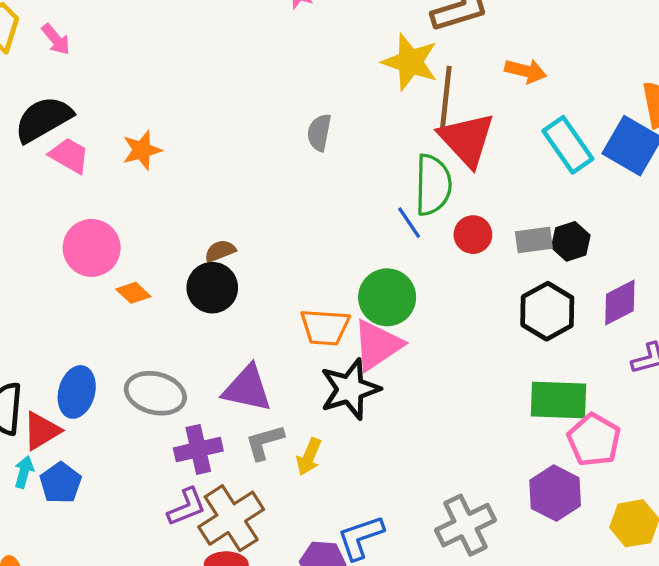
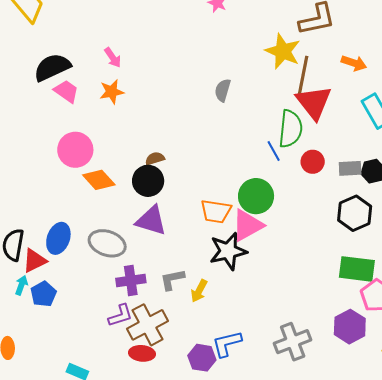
pink arrow: (56, 39) -> (113, 58), moved
orange diamond: (133, 293) -> (99, 180), size x1.5
purple triangle: (247, 389) -> (151, 221), moved

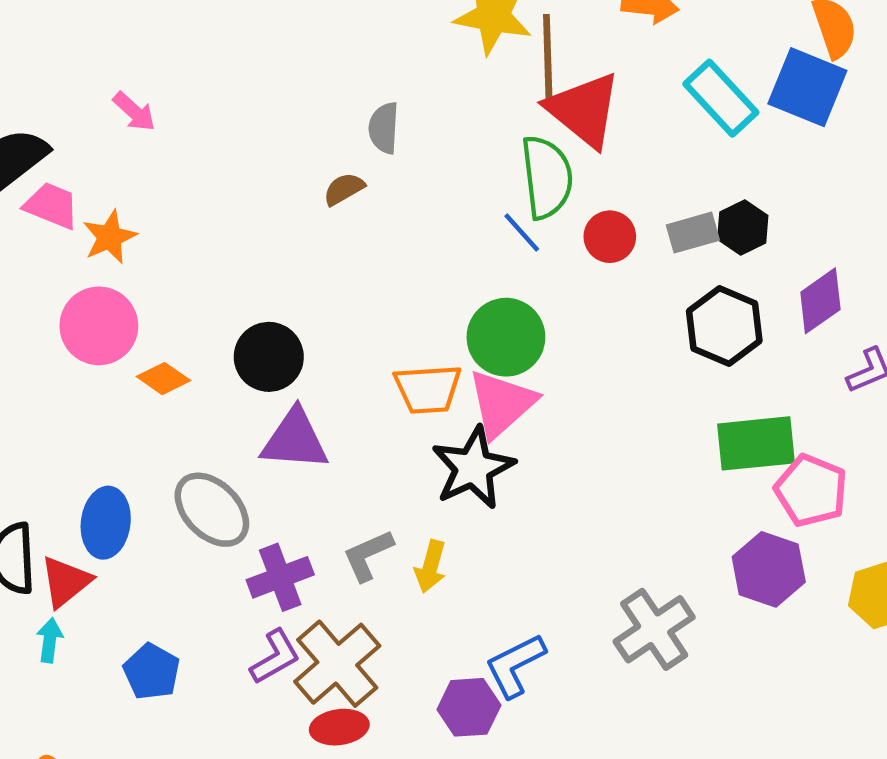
orange star: (112, 92) -> (110, 237), moved
brown semicircle: (155, 158) -> (344, 189), moved
orange diamond: (99, 180) -> (163, 379), size x0.7
gray ellipse: (107, 243) -> (212, 510), turned 39
blue pentagon: (44, 294) -> (152, 672), moved

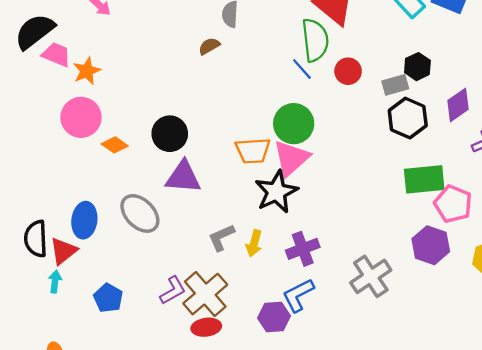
gray rectangle: (693, 233) -> (395, 85), moved
purple cross: (280, 577) -> (303, 249), moved

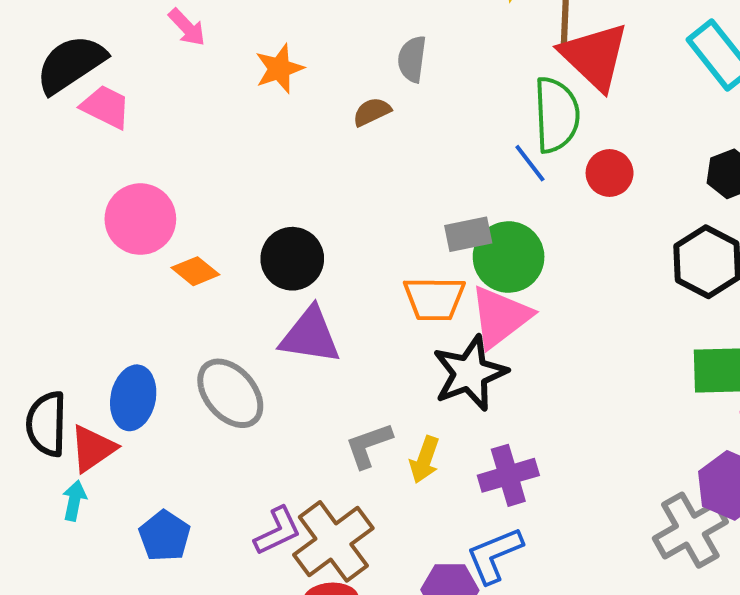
orange star: (87, 71) -> (279, 69), moved
gray rectangle: (395, 85) -> (468, 234), moved
gray cross: (371, 276) -> (690, 530), moved

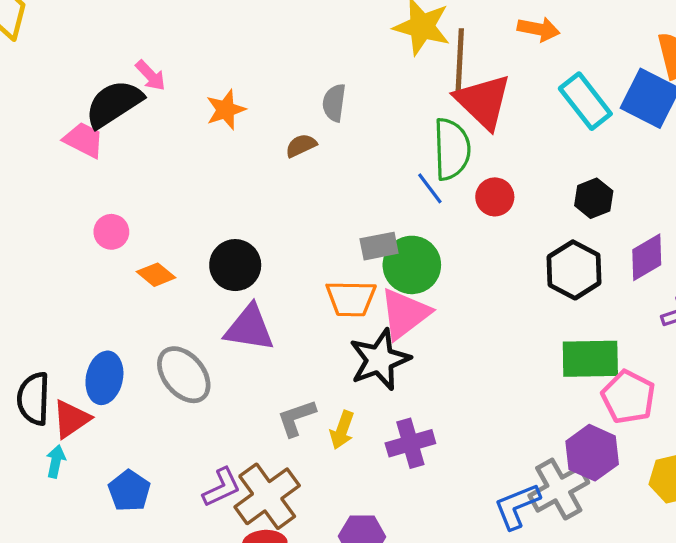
black semicircle: (71, 64) -> (114, 104), moved
pink circle: (140, 219) -> (111, 232), size x0.6
blue L-shape: (495, 555) -> (517, 506), moved

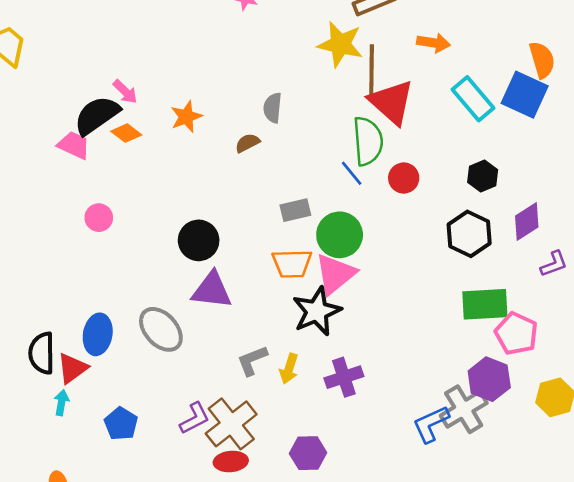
gray rectangle: (379, 246) -> (295, 210), moved
orange diamond: (156, 275) -> (126, 133), moved

